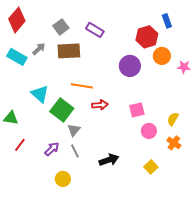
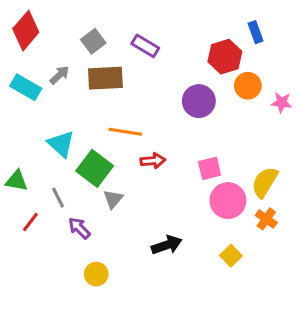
yellow semicircle: (173, 119) -> (265, 182), size x1.5
pink circle: (149, 131) -> (228, 201), size x1.5
purple arrow: (52, 149) -> (79, 228), turned -91
gray line: (75, 151) -> (58, 198), moved

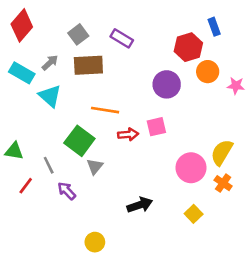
cyan triangle: (61, 144) -> (50, 96), moved
pink square: (210, 168) -> (156, 127), moved
yellow circle: (96, 274) -> (95, 242), moved

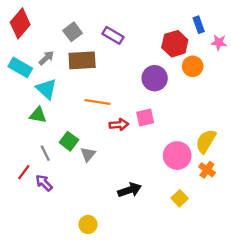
pink star: (236, 86) -> (219, 43), moved
green square: (79, 141) -> (69, 141), moved, size x0.7
green triangle: (14, 151) -> (38, 115), moved
purple arrow: (67, 191) -> (44, 183), moved

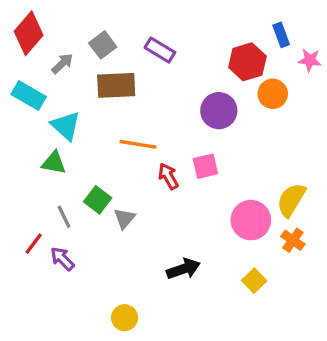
gray arrow: (46, 58) -> (62, 63), moved
red arrow: (119, 125) -> (168, 176), turned -114

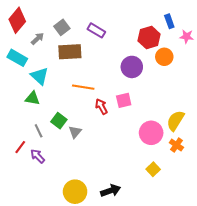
black arrow: (183, 269) -> (111, 191), moved
yellow circle: (125, 318) -> (75, 192), size x1.5

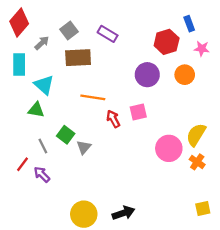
pink star: (187, 37) -> (202, 49), moved
orange circle: (164, 57) -> (185, 75), moved
cyan rectangle: (17, 58) -> (19, 64), turned 60
yellow square: (153, 169) -> (203, 208), moved, turned 32

